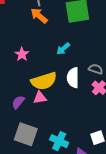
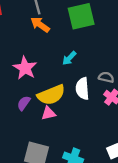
pink star: (22, 54) -> (25, 68), size x1.5
purple semicircle: (18, 102) -> (24, 103), moved

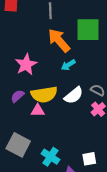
orange arrow: (40, 25) -> (59, 40), moved, size x1.4
white semicircle: (82, 89) -> (74, 95), turned -138

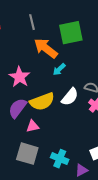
purple semicircle: (17, 96) -> (17, 108), size x1.5
pink triangle: (38, 111) -> (33, 126), moved

